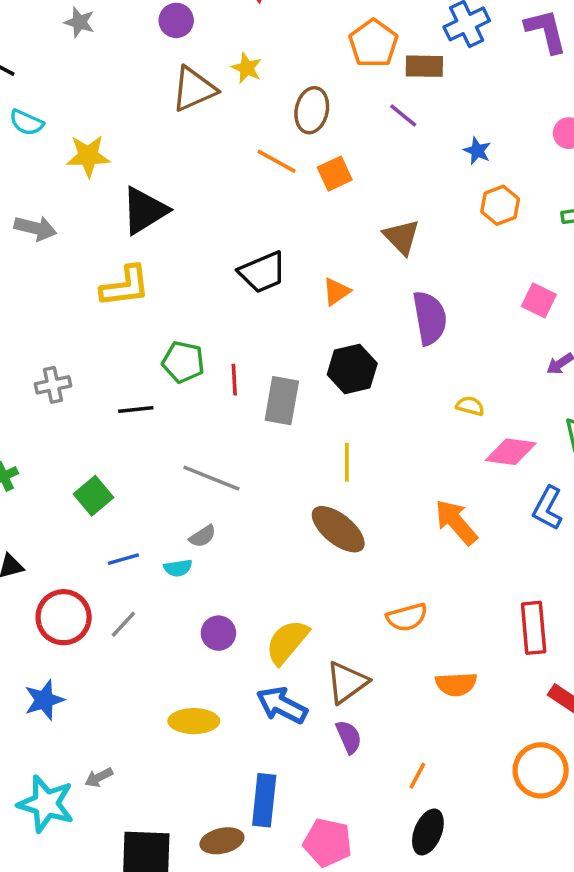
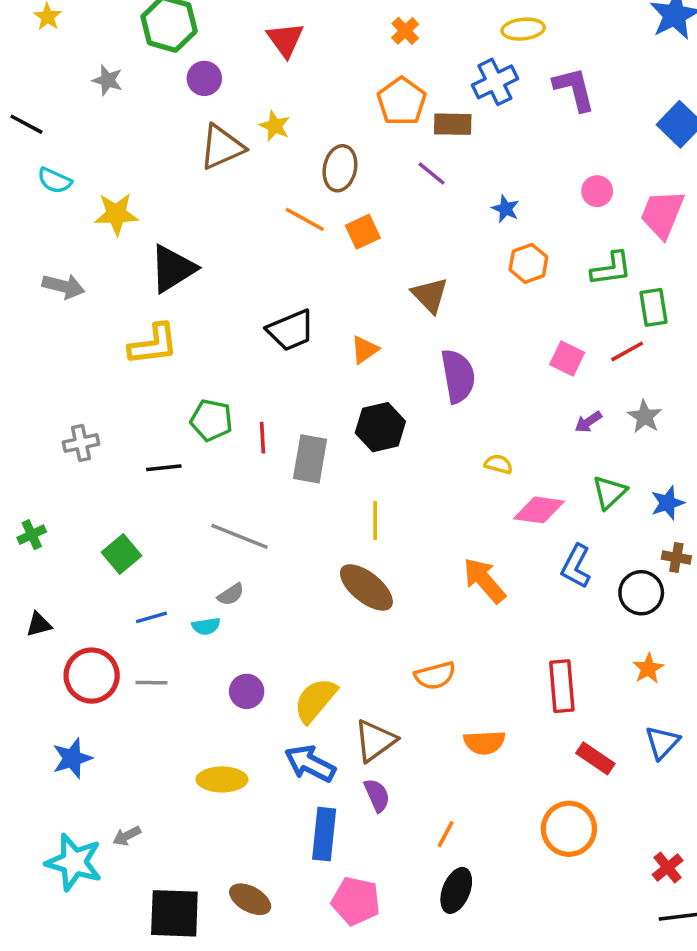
gray line: (123, 624) -> (151, 683), turned 48
blue rectangle: (264, 800) -> (324, 834), moved
brown ellipse: (222, 841) -> (250, 899), turned 42

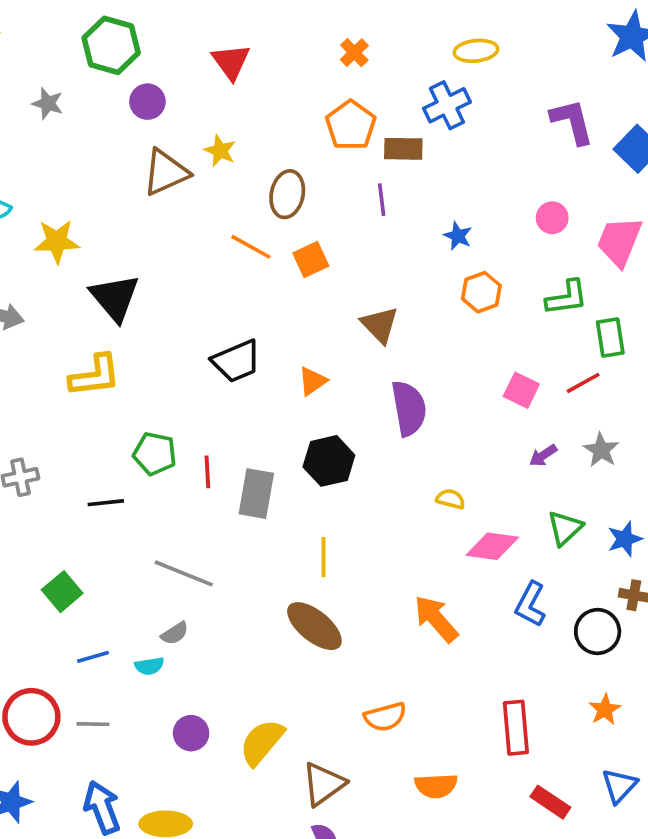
purple L-shape: (574, 89) -> (572, 122), moved
purple line: (432, 174) -> (382, 200), turned 44
black triangle: (173, 269) -> (115, 298), turned -38
blue arrow: (310, 764) -> (102, 808), moved, turned 42

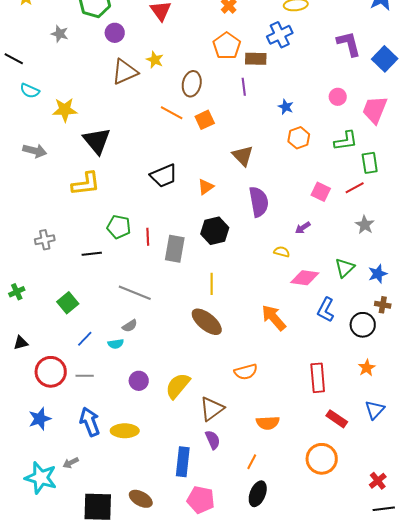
purple arrow: (543, 455) -> (303, 228), moved
blue line: (93, 657) -> (85, 339), turned -30
orange semicircle: (436, 786) -> (268, 423), moved

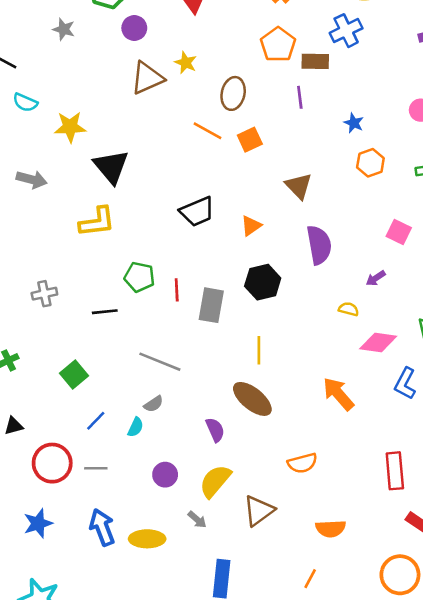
cyan semicircle: (116, 344) -> (136, 427), turned -56
purple semicircle: (213, 440) -> (215, 430), moved
gray arrow: (71, 463) -> (197, 520), moved, turned -112

